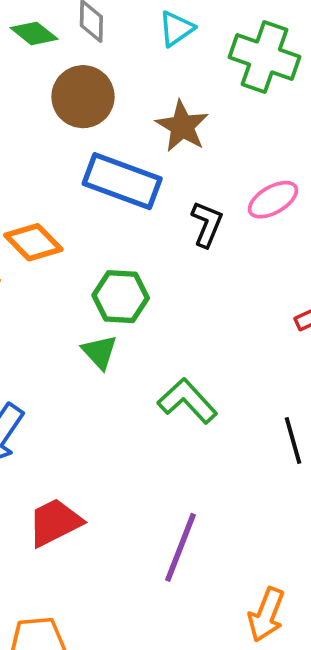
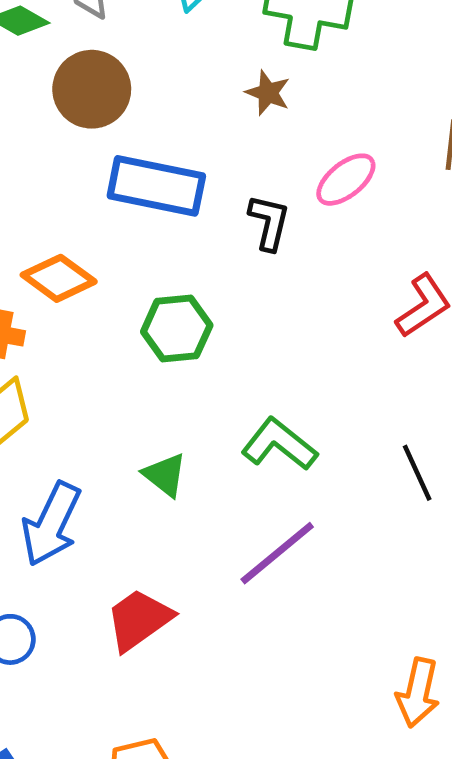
brown star: (182, 126) -> (268, 93), moved, size x0.7
green triangle: (100, 352) -> (165, 475), moved
purple line: (181, 547) -> (277, 553), moved, turned 38

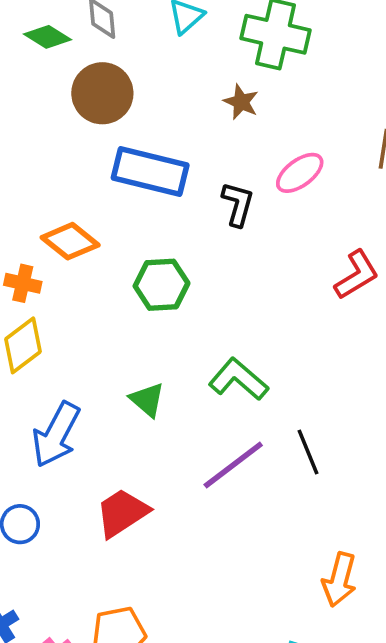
black line: (417, 473) -> (308, 452), moved

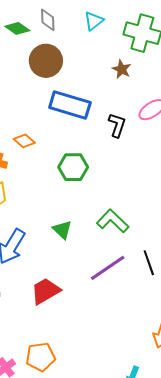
orange diamond: (70, 241) -> (24, 141), size x0.7

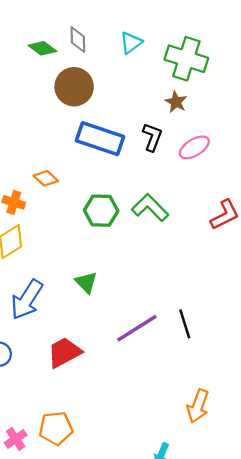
brown star: (122, 69) -> (176, 102), moved
black L-shape: (117, 125) -> (152, 137), moved
green L-shape: (113, 221) -> (150, 208), moved

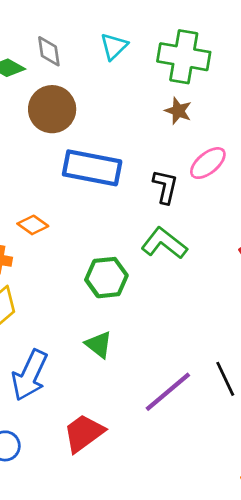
black L-shape: (152, 137) -> (165, 187), moved
green hexagon: (101, 211) -> (106, 278), moved

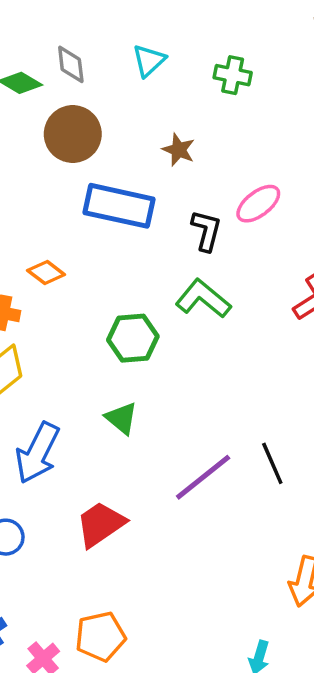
green cross: (184, 57) -> (233, 75), size x0.6
brown star: (178, 111) -> (179, 150), moved

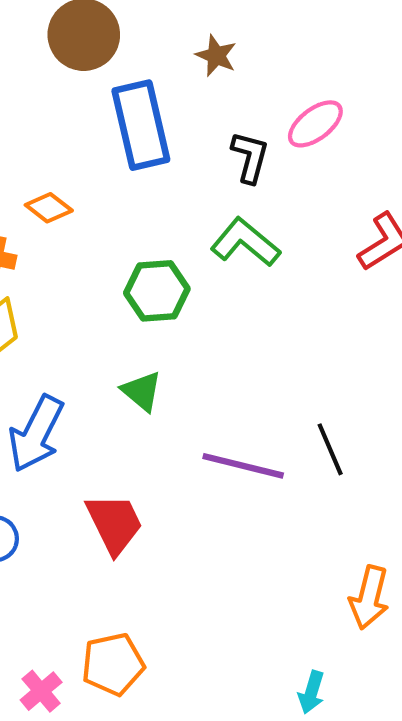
blue rectangle: (119, 206) -> (141, 125), turned 64
purple line: (203, 477) -> (243, 466), turned 52
red trapezoid: (101, 524) -> (114, 524), turned 98

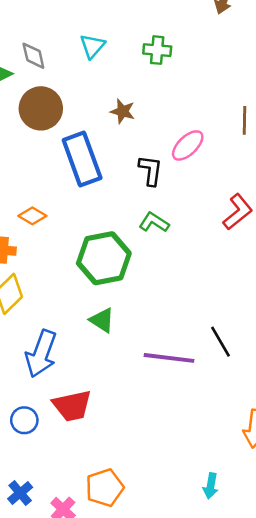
green L-shape: (245, 242) -> (154, 222), size x0.7
green hexagon: (157, 291) -> (104, 258), size x1.4
red trapezoid: (114, 524) -> (72, 406), moved, turned 111
cyan arrow: (311, 692) -> (211, 486), moved

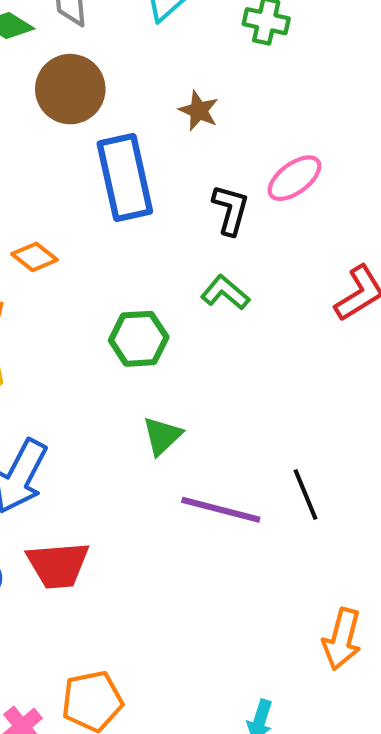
green hexagon: (104, 258) -> (139, 339), size x0.7
green triangle: (102, 320) -> (162, 436), moved, turned 36

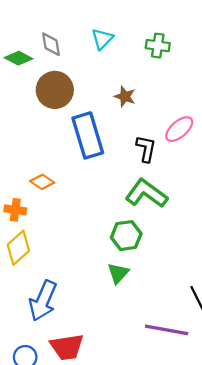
green L-shape: (225, 293) -> (146, 193), size x1.6
green hexagon: (139, 339) -> (126, 236), moved
purple line: (221, 510) -> (167, 330), moved

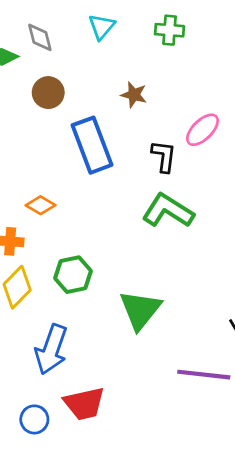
brown circle: (55, 90) -> (48, 93), size x0.7
green hexagon: (126, 236) -> (73, 275), moved
green triangle: (118, 273) -> (140, 310), size x1.6

